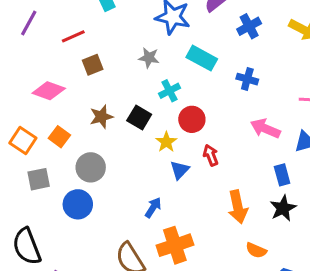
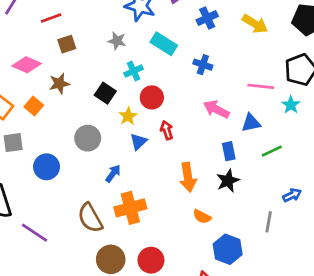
brown star: (101, 117) -> (59, 84), moved
gray circle: (91, 167) -> (88, 138), moved

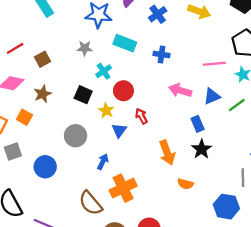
red line: (51, 18) -> (15, 48), moved
green line: (272, 151) -> (237, 105), moved
blue hexagon: (228, 249) -> (226, 207), moved

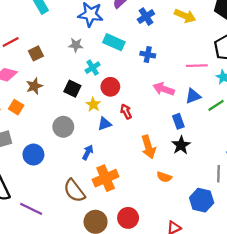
blue triangle: (119, 130) -> (105, 124), turned 32

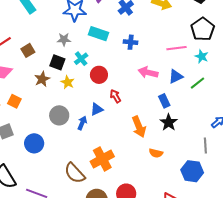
brown star: (34, 86) -> (42, 79), moved
black square: (72, 89) -> (57, 62), moved
yellow star: (93, 104) -> (68, 82), moved
blue arrow: (88, 152) -> (82, 123), moved

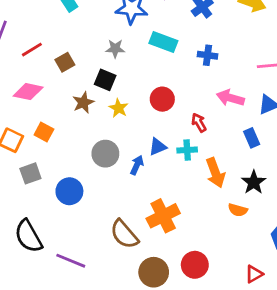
cyan cross: (81, 59) -> (187, 150), moved, turned 32
red arrow: (115, 96) -> (199, 123), moved
black star: (169, 122) -> (254, 182), moved

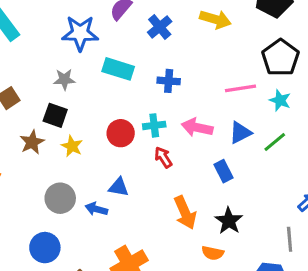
blue triangle: (158, 147) -> (119, 187), turned 36
cyan cross: (187, 150) -> (154, 125), moved
blue arrow: (137, 165) -> (96, 209), turned -96
blue circle: (69, 191) -> (45, 248), moved

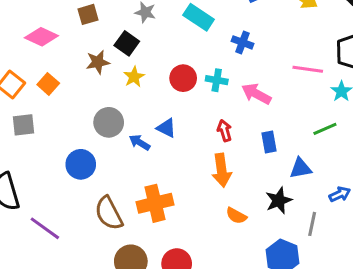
blue triangle: (240, 133) -> (300, 168), moved
red arrow: (163, 157) -> (225, 131), moved
black star: (229, 221) -> (279, 200), moved

